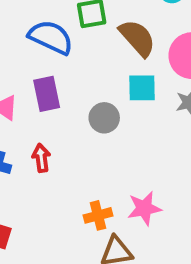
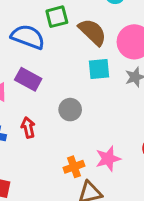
purple rectangle: (47, 94) -> (28, 79), turned -45
gray circle: (104, 118) -> (70, 110), moved

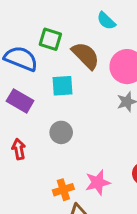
green square: (57, 17) -> (50, 39), turned 30
cyan square: (99, 69) -> (62, 86), moved

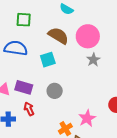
green square: (50, 39) -> (24, 20), moved
purple rectangle: (20, 101) -> (24, 87), moved

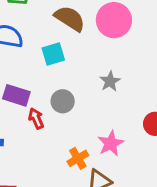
gray star: (93, 60) -> (110, 81), moved
red arrow: (29, 109) -> (36, 118), moved

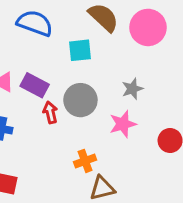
gray circle: (63, 101) -> (80, 100), size x1.4
pink star: (111, 143) -> (123, 124), moved

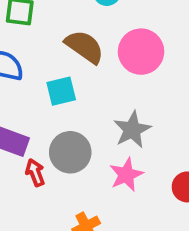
gray star: (132, 89) -> (132, 130), size x1.4

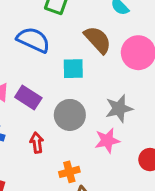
red arrow: (35, 173) -> (37, 143), moved

